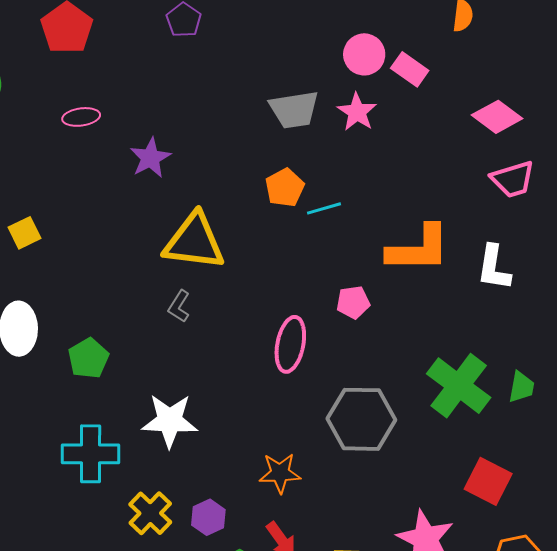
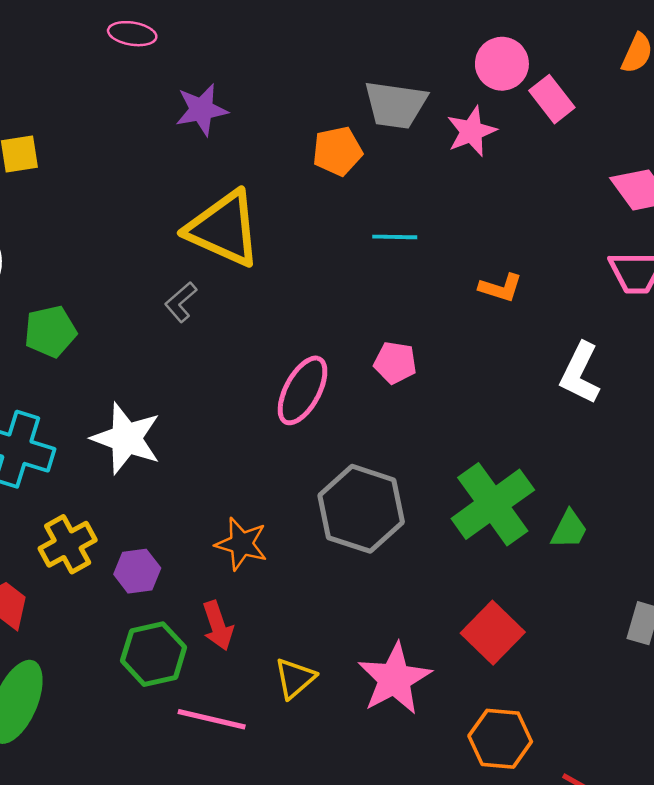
orange pentagon: (285, 188) -> (337, 151), moved
orange L-shape: (418, 249) -> (501, 288), moved, size x0.5

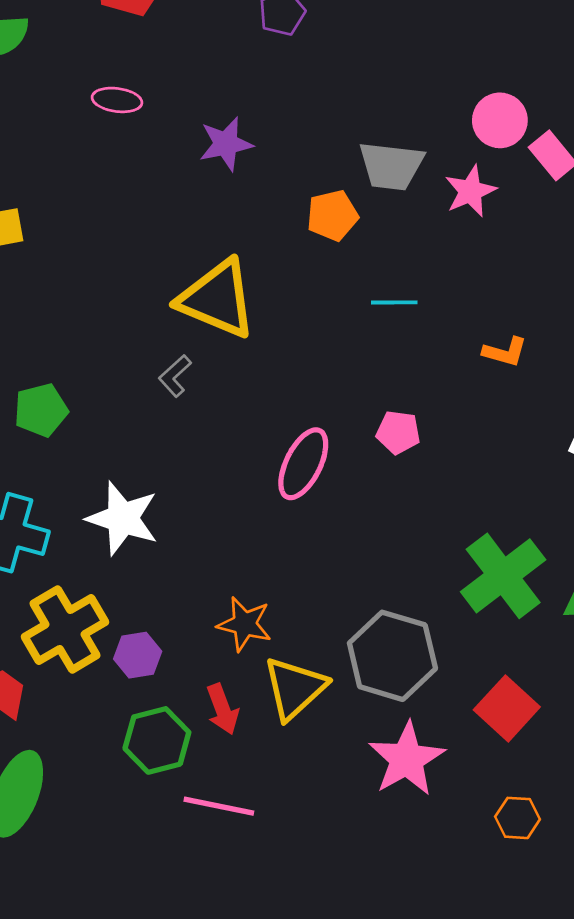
purple star: (202, 110) -> (226, 144), moved
gray hexagon: (361, 509) -> (392, 656), moved
yellow cross: (68, 544) -> (65, 629), size x1.4
yellow triangle: (295, 678) -> (295, 688), moved, size x1.5
orange hexagon: (500, 739) -> (518, 818), size x0.7

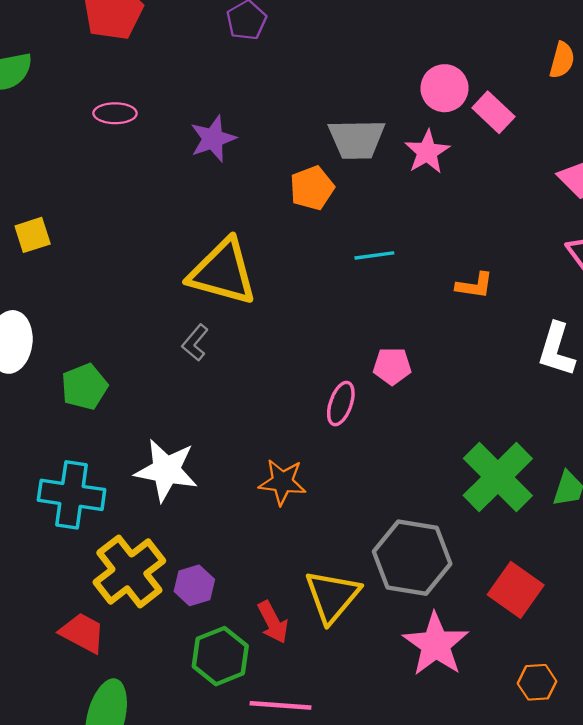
pink ellipse: (303, 464) -> (341, 404), moved, size x0.7
orange star: (245, 624) -> (282, 482), moved

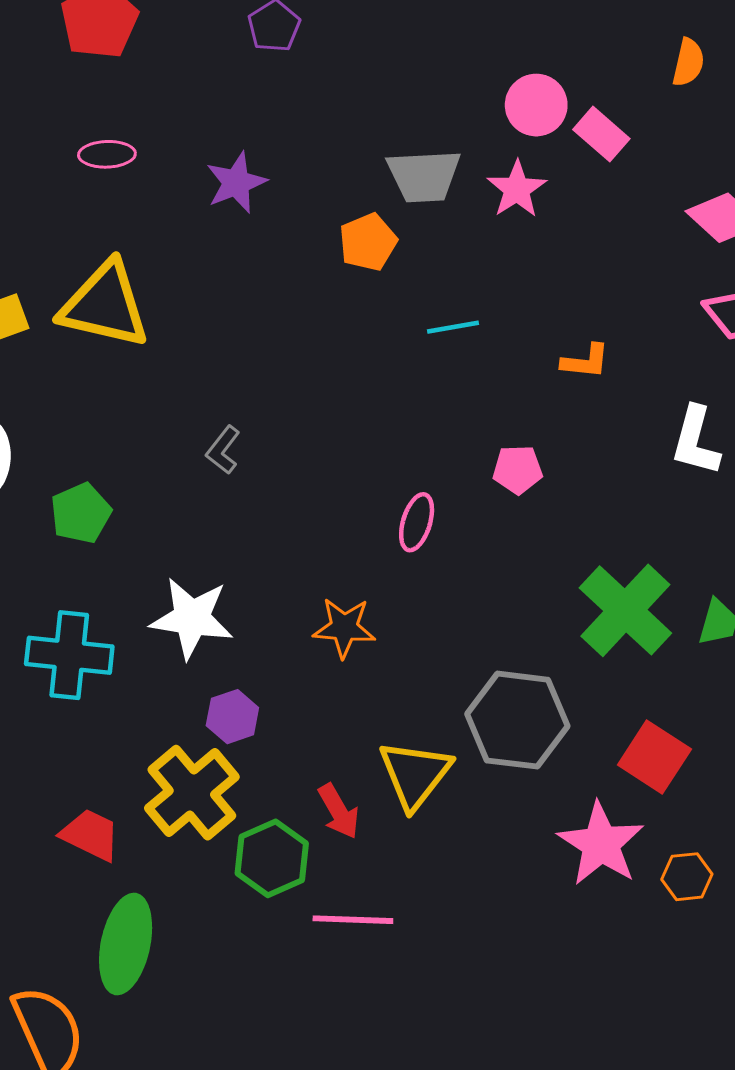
yellow triangle: (223, 272) -> (105, 305), moved
pink pentagon: (392, 366) -> (518, 470), moved
yellow cross: (129, 571) -> (192, 793), moved
purple hexagon: (194, 585) -> (232, 717), moved
pink star: (436, 644) -> (601, 844), moved

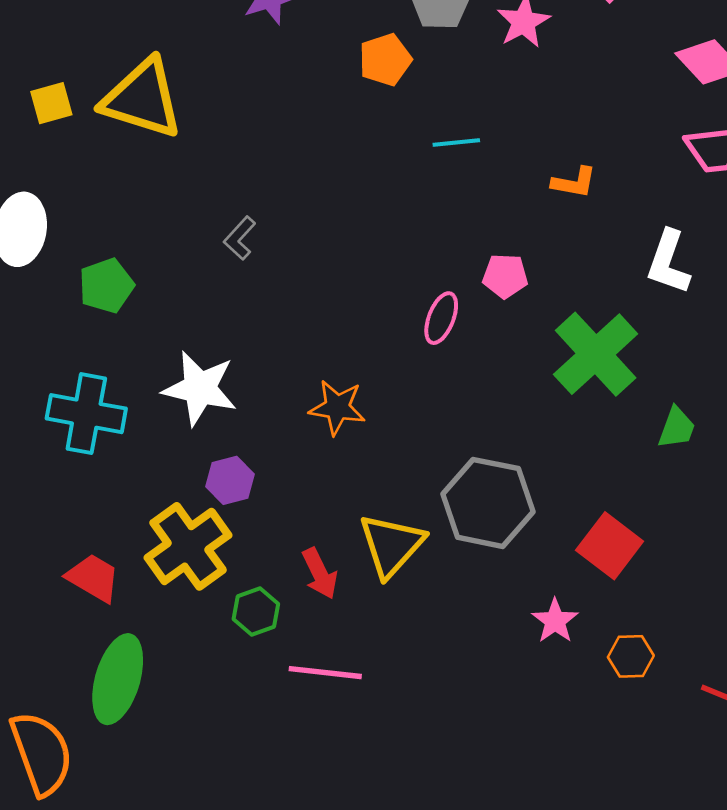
pink ellipse: (417, 522) -> (441, 318), moved
green cross: (625, 610) -> (596, 354), moved
pink star: (601, 844) -> (555, 621), size x0.6
green hexagon: (272, 858) -> (256, 611), size x0.7

